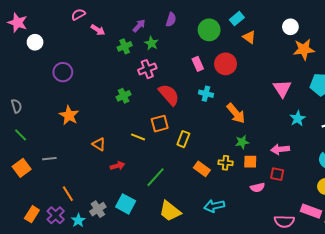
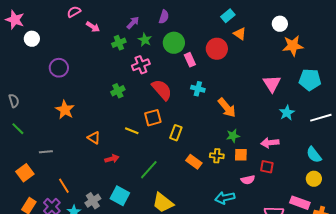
green circle: (209, 30) -> (174, 43), moved
red circle: (226, 64) -> (217, 49), moved
orange square: (22, 168) -> (25, 173), moved
cyan arrow: (214, 206) -> (225, 198), moved

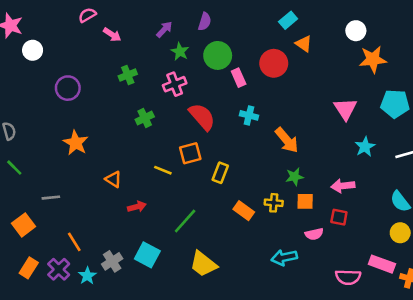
green cross: (119, 43) -> (128, 75), moved

